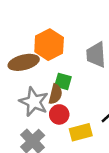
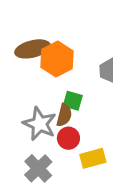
brown ellipse: (24, 62) -> (32, 49), moved

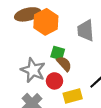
brown semicircle: (64, 115) -> (64, 64), moved, turned -56

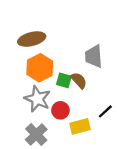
orange hexagon: (46, 22) -> (40, 68), moved
brown semicircle: (64, 64) -> (79, 80), moved

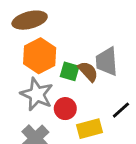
gray trapezoid: (94, 56) -> (107, 61), moved

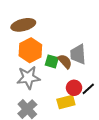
gray star: (37, 94) -> (28, 78), turned -30
red circle: (65, 109) -> (74, 88), moved

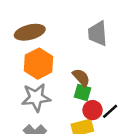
gray trapezoid: (78, 54) -> (98, 33), moved
green square: (52, 61) -> (82, 92), moved

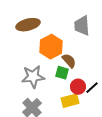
orange hexagon: (39, 64) -> (51, 47), moved
green square: (82, 92) -> (62, 73), moved

